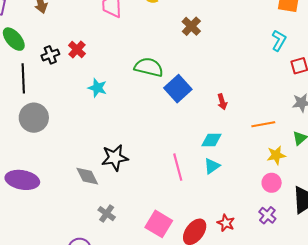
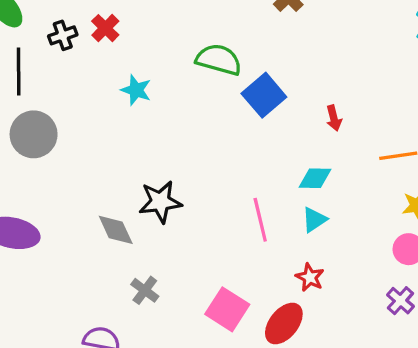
red star: (226, 223) -> (310, 277), moved

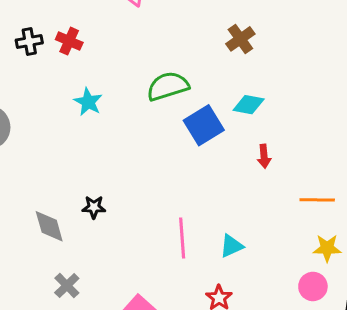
red cross: (105, 28) -> (69, 41), turned -30
green semicircle: (219, 60) -> (168, 86), turned -42
cyan diamond: (315, 178) -> (249, 105), moved
black star: (160, 202) -> (94, 207), size x0.6

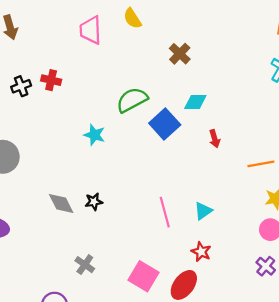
cyan star: (88, 102) -> (94, 135), moved
gray diamond: (49, 226) -> (61, 203), moved

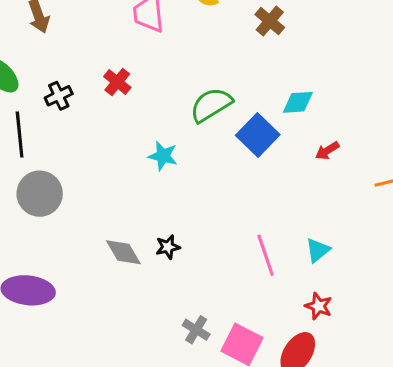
brown cross: (180, 54) -> (270, 21), moved
red cross: (51, 80) -> (117, 82), moved, turned 30
red arrow: (215, 139) -> (327, 151), turned 78
gray cross: (85, 265) -> (196, 330), moved

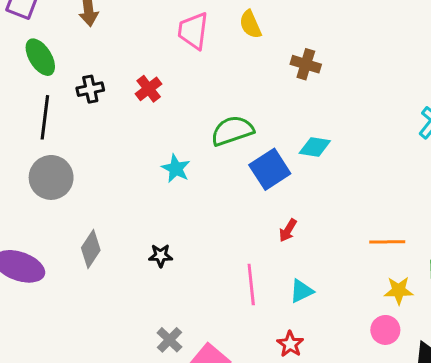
brown cross: (270, 21) -> (306, 64), turned -36
red arrow: (327, 151) -> (288, 230), moved, turned -40
gray diamond: (123, 252) -> (91, 249), moved, turned 51

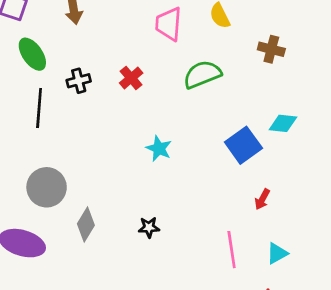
green semicircle: (232, 131) -> (202, 74), moved
gray circle: (51, 177) -> (47, 187), moved

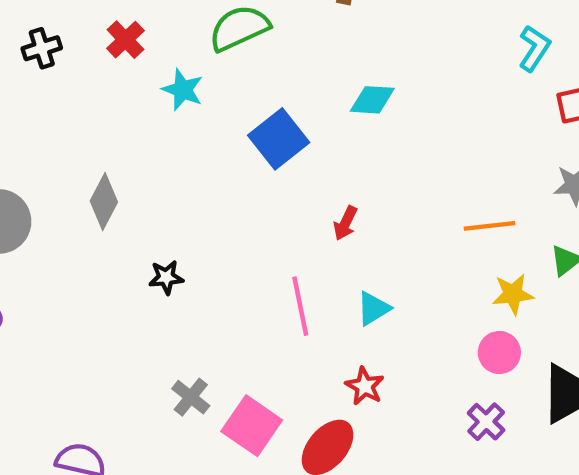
blue square: (243, 145) -> (279, 139), moved
cyan star: (159, 148) -> (183, 90), moved
gray diamond: (86, 224) -> (104, 202), moved

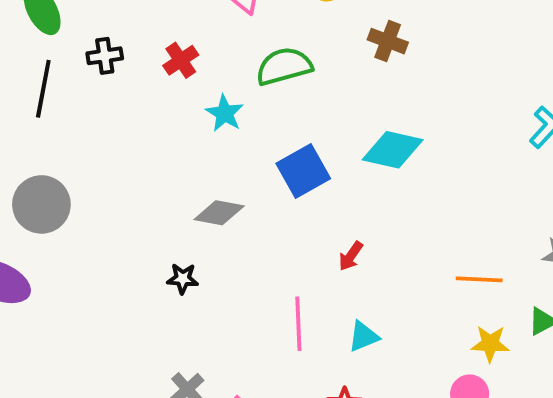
cyan diamond: (372, 100) -> (393, 150), size x1.4
gray diamond: (104, 202) -> (219, 213), moved, turned 63

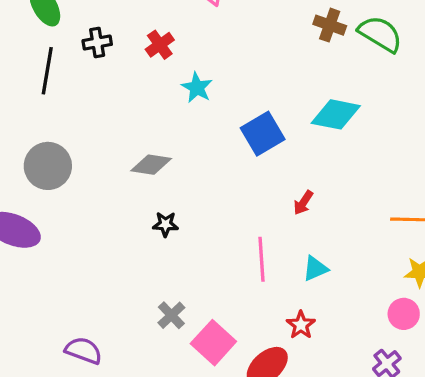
green semicircle: (284, 66) -> (380, 34), moved, turned 48
gray diamond: (219, 213) -> (151, 165), moved

